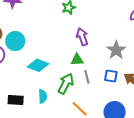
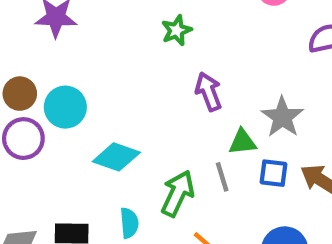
green triangle: (77, 60) -> (242, 142), moved

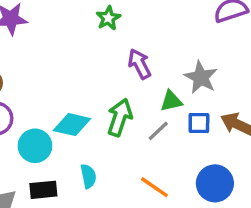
cyan circle: (65, 107) -> (35, 146), moved
gray line: (222, 177) -> (158, 131), turned 70
green arrow: (178, 193) -> (120, 117), moved

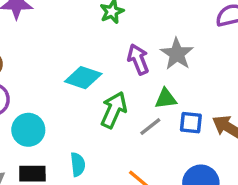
gray star: (201, 77) -> (177, 54), moved
cyan diamond: (72, 125) -> (83, 78), moved

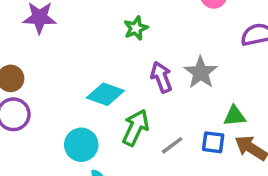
green triangle: (166, 99) -> (235, 116), moved
cyan circle: (28, 130) -> (81, 145), moved

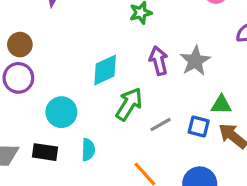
cyan diamond: (105, 94) -> (105, 70), turned -52
cyan circle: (81, 145) -> (61, 112), moved

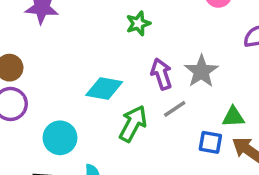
cyan diamond: (105, 70) -> (104, 88), turned 40
gray line: (161, 125) -> (175, 109), moved

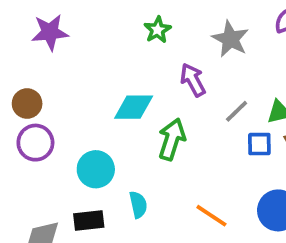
gray star: (201, 71) -> (230, 39), moved
gray line: (175, 109) -> (237, 111), moved

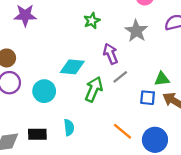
gray line: (237, 111) -> (120, 77), moved
cyan circle: (96, 169) -> (44, 91), moved
orange line: (211, 216) -> (122, 131), moved

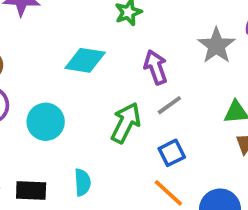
gray star: (136, 31) -> (216, 46), moved
cyan diamond: (72, 67) -> (85, 60), moved
blue square: (148, 98) -> (172, 153), moved, turned -35

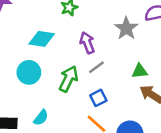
cyan circle: (46, 122) -> (29, 72), moved
cyan semicircle: (82, 182) -> (41, 118), turned 42

